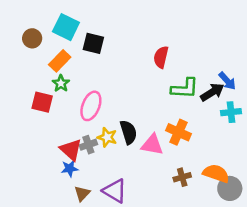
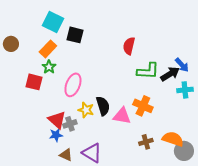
brown circle: (32, 38) -> (11, 44), moved
gray cross: (88, 145) -> (70, 124), moved
brown triangle: (82, 193) -> (66, 155), turned -48

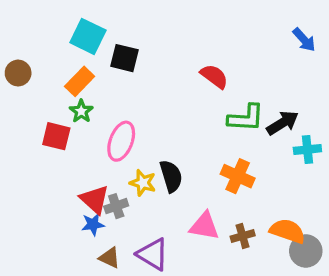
red semicircle: (129, 46) -> (214, 76), turned 114
blue arrow: (182, 65) -> (304, 40), moved
pink triangle: (122, 116) -> (204, 226), moved

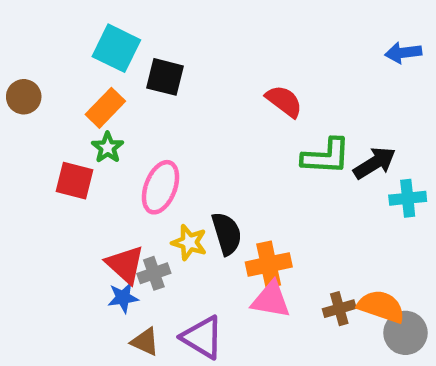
blue arrow: (304, 40) -> (403, 53), turned 125
orange cross: (238, 176) -> (269, 264), moved, turned -36
brown cross: (243, 236) -> (339, 309), moved

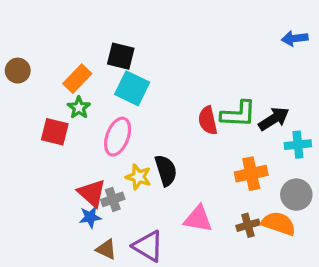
cyan square: (116, 48) -> (132, 88), moved
red semicircle: (284, 101) -> (208, 120), moved, turned -140
orange cross: (269, 264) -> (251, 174), moved
gray circle: (405, 333) -> (296, 195), moved

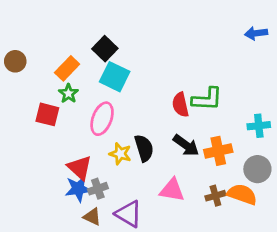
black square: (121, 56) -> (105, 49), turned 30
black arrow: (274, 119) -> (186, 145), moved, turned 68
gray cross: (113, 199) -> (98, 189), moved
blue star: (90, 217) -> (78, 189), size x1.4

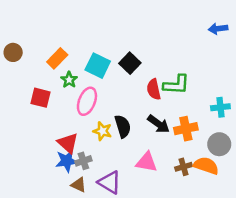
black square: (105, 49) -> (130, 63), moved
green star: (68, 93) -> (69, 80), moved

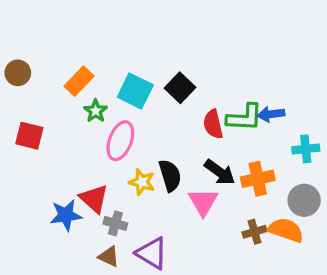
blue arrow: (218, 29) -> (271, 114), moved
red square: (40, 98) -> (29, 136), moved
blue star: (67, 161) -> (66, 215), moved
gray cross: (83, 161) -> (115, 223), turned 35
pink triangle: (147, 162) -> (203, 202), moved, turned 50

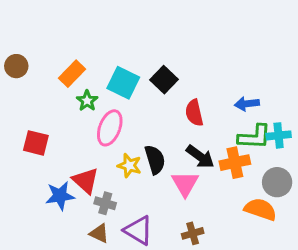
green L-shape: (245, 118) -> (254, 137), moved
red square: (29, 136) -> (36, 143), moved
brown cross: (254, 232) -> (193, 233), moved

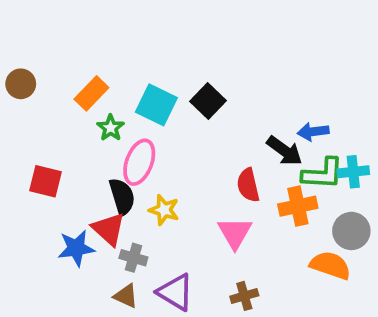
red semicircle: (194, 113) -> (248, 185), moved
black arrow: (200, 157) -> (284, 151), moved
black semicircle: (155, 160) -> (122, 197), moved

